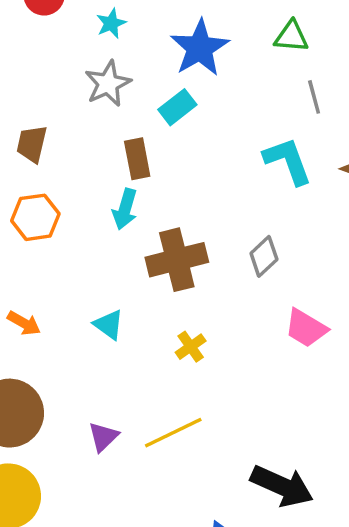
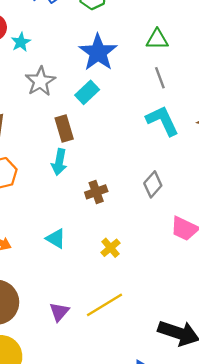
cyan star: (111, 23) -> (21, 42), moved
gray line: (314, 97) -> (160, 78), moved
brown cross: (177, 260) -> (96, 192), size x0.6

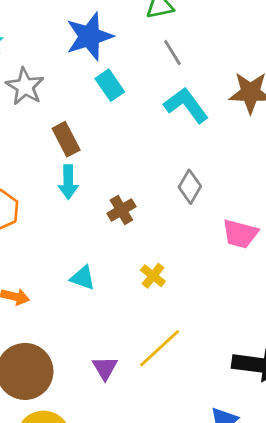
blue star: (98, 52) -> (89, 36), turned 30
cyan rectangle: (87, 92) -> (110, 85), moved, turned -70

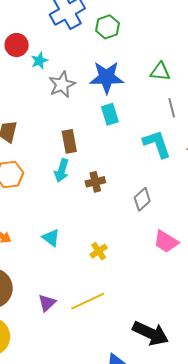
gray line: (172, 53) -> (172, 108), moved
gray star: (25, 86) -> (62, 85), moved
brown cross: (121, 210) -> (95, 182), moved

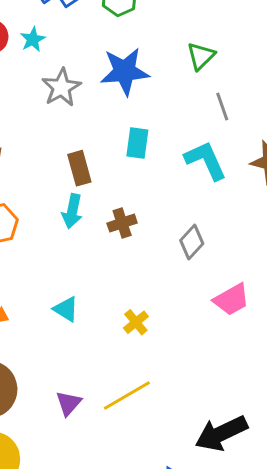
cyan star: (39, 61) -> (33, 39), moved
green triangle: (160, 72) -> (201, 56), turned -45
cyan rectangle: (110, 114) -> (137, 143), moved, turned 30
pink trapezoid: (166, 241) -> (231, 300), turned -56
black arrow: (151, 333) -> (221, 433), turned 135

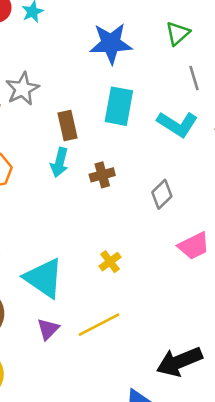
gray star: (61, 88) -> (22, 89), moved
cyan rectangle: (137, 143) -> (119, 106), size x1.4
cyan L-shape: (206, 160) -> (177, 124), turned 144
cyan triangle: (66, 309) -> (44, 278), moved, size x1.8

